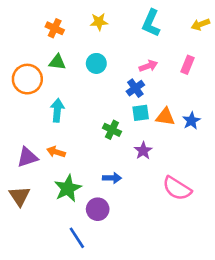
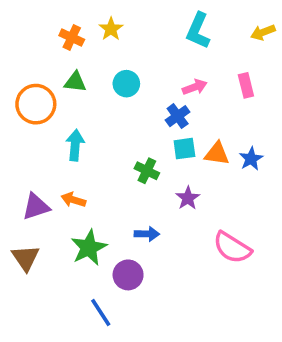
yellow star: (99, 22) -> (111, 29), moved, turned -30
pink rectangle: (187, 65) -> (246, 85), turned -36

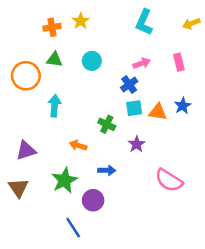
orange cross: (72, 38) -> (52, 27), turned -35
blue star: (251, 159) -> (183, 106), moved
orange arrow: (73, 200) -> (78, 145), moved

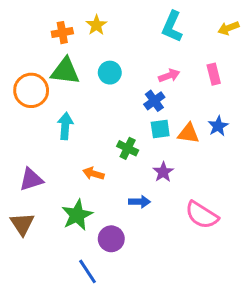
green triangle: (54, 60) -> (65, 71), size x1.5
blue arrow: (107, 170) -> (139, 202), moved

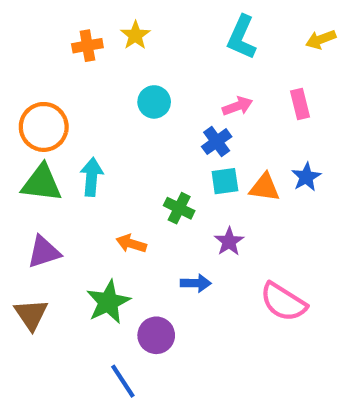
green triangle: (65, 71) -> (42, 183), moved

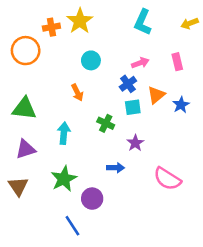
yellow star: (135, 35) -> (80, 21), size x1.5
orange circle: (44, 127) -> (26, 51), moved
cyan arrow: (92, 177) -> (64, 133), moved
orange triangle: (265, 187) -> (156, 95), moved, turned -48
orange arrow: (131, 244) -> (77, 92), moved, turned -133

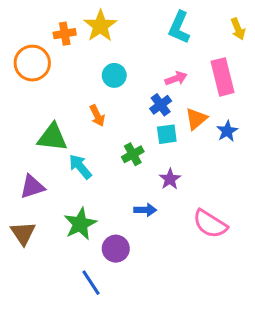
yellow arrow: (190, 23) -> (238, 29), turned -91
pink rectangle: (177, 62) -> (222, 77), size x1.6
green triangle: (24, 109) -> (52, 137), moved
green cross: (106, 123) -> (133, 154), turned 35
cyan arrow: (64, 133) -> (80, 167), turned -45

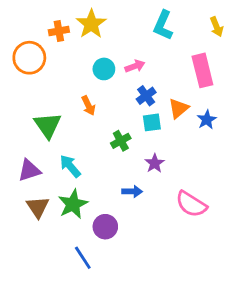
pink arrow: (176, 78) -> (135, 66), moved
green triangle: (52, 137) -> (48, 125), turned 48
cyan arrow: (80, 167) -> (70, 166), moved
brown triangle: (23, 233) -> (38, 207), moved

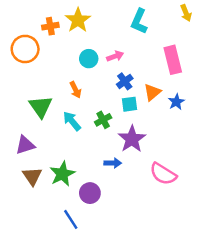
yellow arrow: (217, 27) -> (186, 13), moved
purple star: (155, 163) -> (132, 139), size x1.6
cyan arrow: (70, 166) -> (72, 121), moved

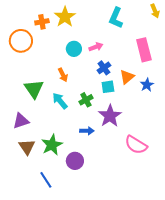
blue arrow: (113, 163) -> (87, 131), moved
blue line: (71, 219) -> (46, 180), moved

